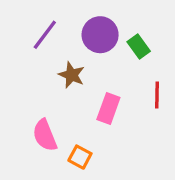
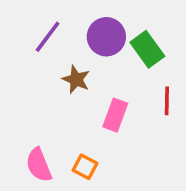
green rectangle: (139, 46) -> (147, 49), size x1.4
pink semicircle: (45, 135) -> (39, 165), moved

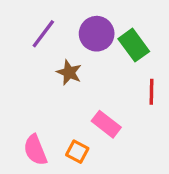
pink rectangle: (115, 115) -> (106, 124), moved, turned -72

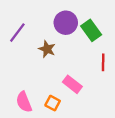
purple line: (43, 34) -> (17, 33), moved

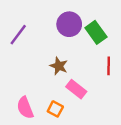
brown star: (47, 49) -> (59, 66), moved

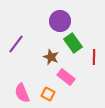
green rectangle: (96, 32) -> (73, 43), moved
purple line: (18, 35) -> (16, 44), moved

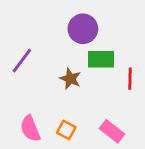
green rectangle: (73, 43) -> (101, 59), turned -54
pink rectangle: (66, 77) -> (112, 131), moved

